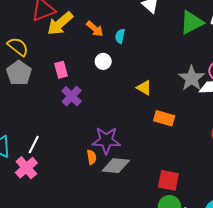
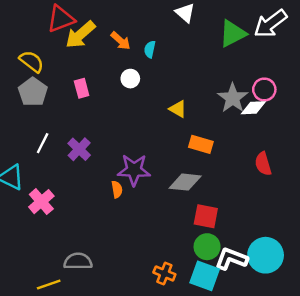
purple cross: (72, 96) -> (79, 149), moved
white line: (34, 145) -> (43, 143), moved
gray diamond: (116, 166) -> (185, 182), moved

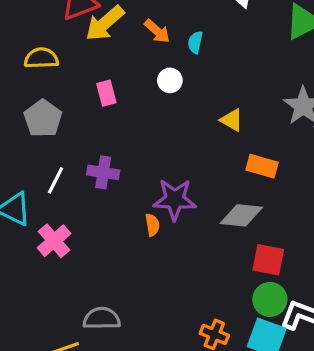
yellow semicircle: (32, 61) -> (41, 58), turned -40
gray pentagon: (33, 92) -> (43, 119), moved
white line: (43, 143) -> (56, 180), moved
purple cross: (79, 149) -> (103, 172), turned -35

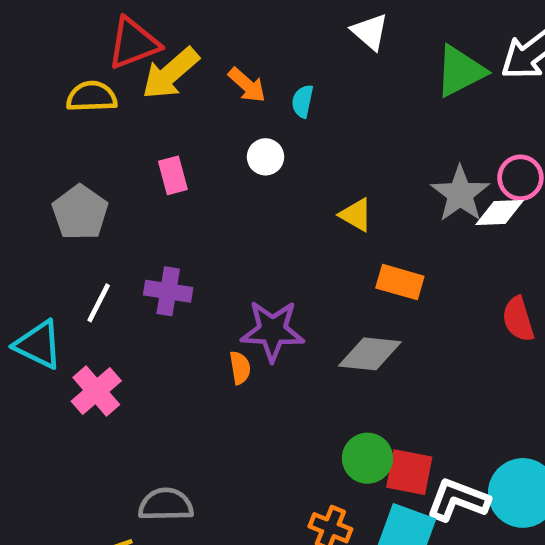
yellow semicircle: (41, 58) -> (92, 97), moved
red square: (268, 260) -> (409, 472), moved
green circle: (270, 299) -> (367, 458), moved

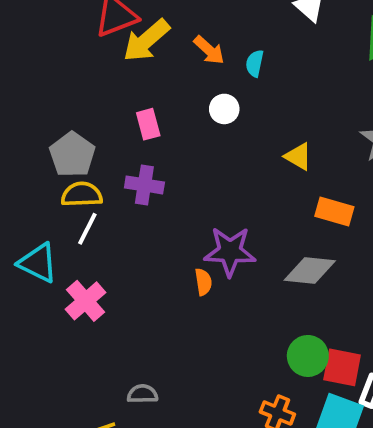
yellow semicircle: (92, 97) -> (82, 194), moved
purple cross: (168, 291) -> (144, 185), moved
gray semicircle: (166, 505) -> (143, 394), size x0.7

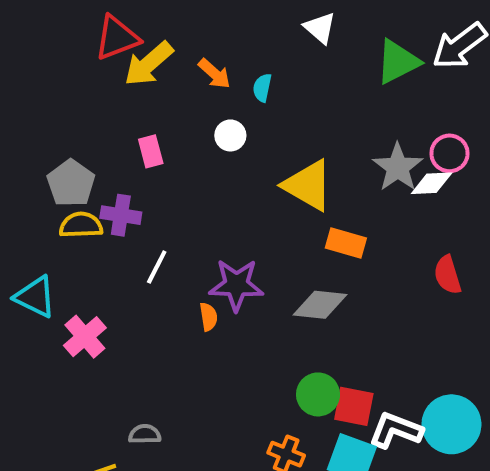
yellow triangle: (298, 156) -> (308, 185), size x1.8
purple cross: (144, 185) -> (121, 215), moved
white line: (87, 229) -> (157, 267), moved

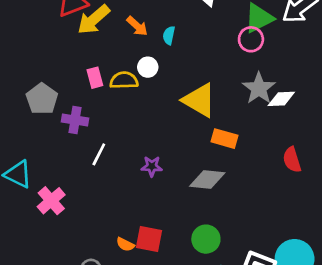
pink circle: (449, 153) -> (251, 39), moved
yellow semicircle: (81, 225) -> (124, 80), moved
purple star: (236, 285) -> (152, 166), size x0.6
orange semicircle: (208, 317) -> (125, 244), moved, turned 126
red square: (354, 406) -> (149, 239), moved

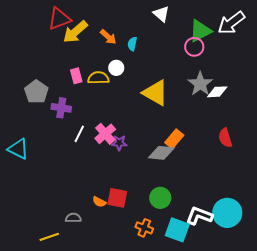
orange rectangle: (224, 139) -> (174, 139), moved, turned -66
pink cross: (51, 201) -> (105, 134), moved

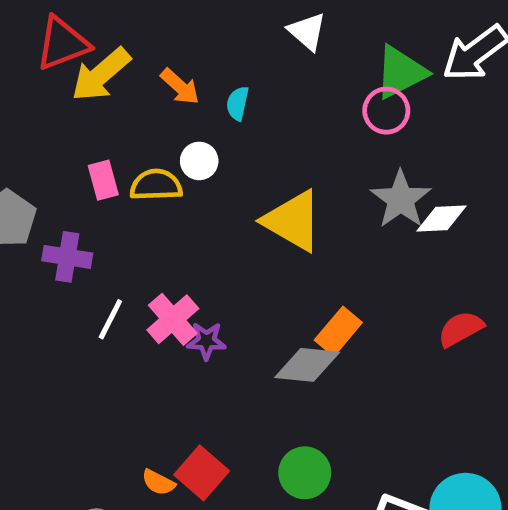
red semicircle: (225, 138) -> (461, 329), turned 78
red square: (117, 198) -> (202, 473), turned 30

